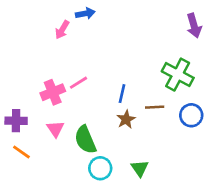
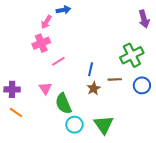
green cross: (178, 75) -> (132, 55), turned 35
pink cross: (53, 92) -> (41, 43), moved
pink triangle: (55, 129) -> (45, 88), moved
green triangle: (140, 168) -> (104, 125), size x1.5

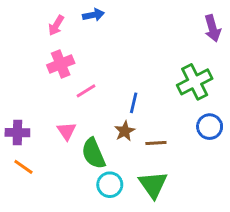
pink arrow: (46, 22) -> (56, 25), moved
brown line: (115, 79) -> (156, 143), moved
brown star: (94, 88) -> (125, 131), moved

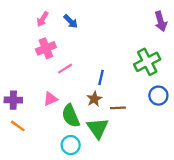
blue arrow: (93, 15) -> (71, 21), moved, turned 56
pink triangle: (67, 131) -> (50, 99), turned 40
cyan circle: (110, 185) -> (71, 145), moved
green triangle: (153, 185) -> (98, 128), moved

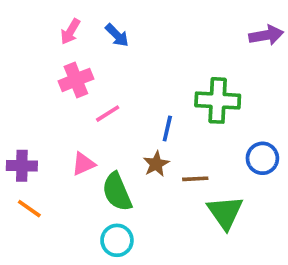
purple arrow: (161, 21) -> (266, 35), turned -84
green cross: (147, 62) -> (218, 100), moved, turned 30
green triangle: (98, 128) -> (225, 212), moved

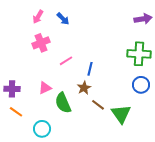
green cross: (218, 100) -> (139, 54), moved
pink line: (108, 114) -> (66, 61), moved
brown line: (195, 179) -> (98, 105), moved, turned 40
cyan circle: (117, 240) -> (42, 129), moved

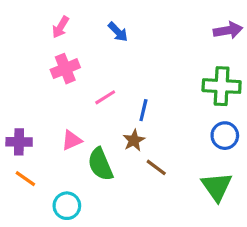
blue arrow: (63, 19) -> (118, 32), moved
green triangle: (121, 114) -> (217, 187), moved

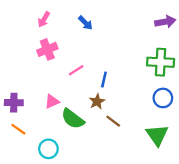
green semicircle: (100, 164) -> (73, 119), turned -30

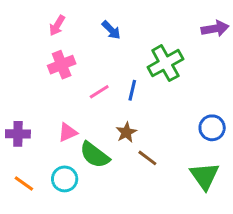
green cross: (161, 62) -> (165, 63), moved, turned -32
blue line: (104, 79) -> (132, 90), moved
orange line: (18, 129) -> (24, 183), moved
cyan circle: (48, 149) -> (65, 179), moved

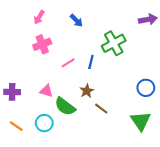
pink triangle: (68, 132) -> (46, 91), turned 40

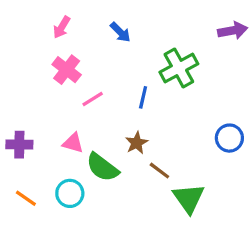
pink cross: (42, 44) -> (67, 70), turned -30
pink line: (68, 63) -> (93, 99), moved
green triangle: (141, 121) -> (189, 198), moved

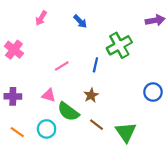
pink cross: (67, 70) -> (14, 50), moved
brown line: (159, 171) -> (96, 125), moved

